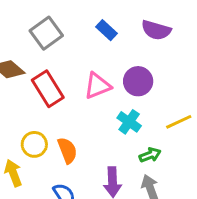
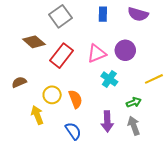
blue rectangle: (106, 30) -> (103, 14), turned 48
red rectangle: (48, 89) -> (62, 56), turned 70
cyan cross: (129, 122) -> (109, 79), moved

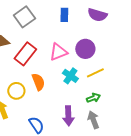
yellow line: (154, 79) -> (95, 73), moved
orange semicircle: (75, 99) -> (38, 82), moved

